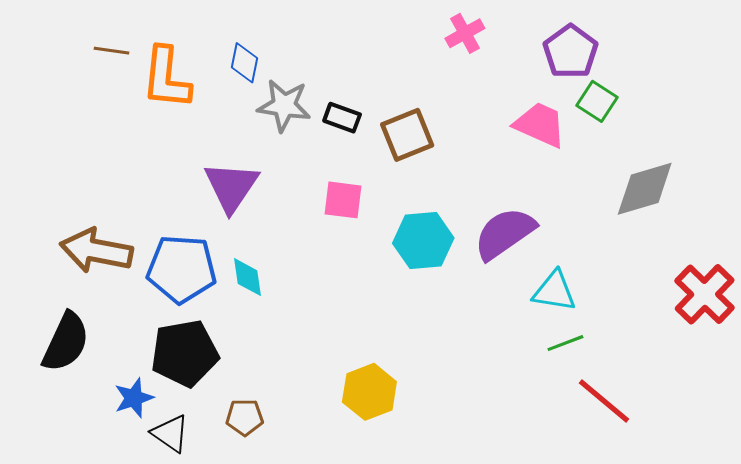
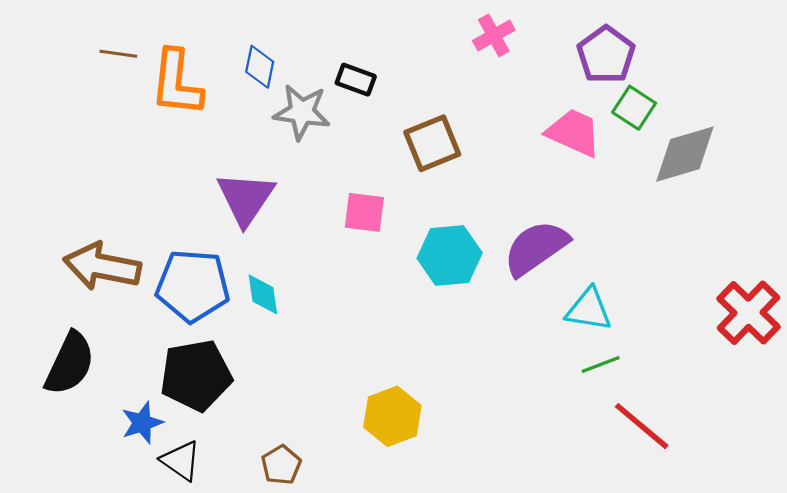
black rectangle: (342, 118) -> (356, 80), moved
gray diamond: (645, 189) -> (685, 154), moved
brown pentagon: (245, 417) -> (281, 465), moved, turned -30

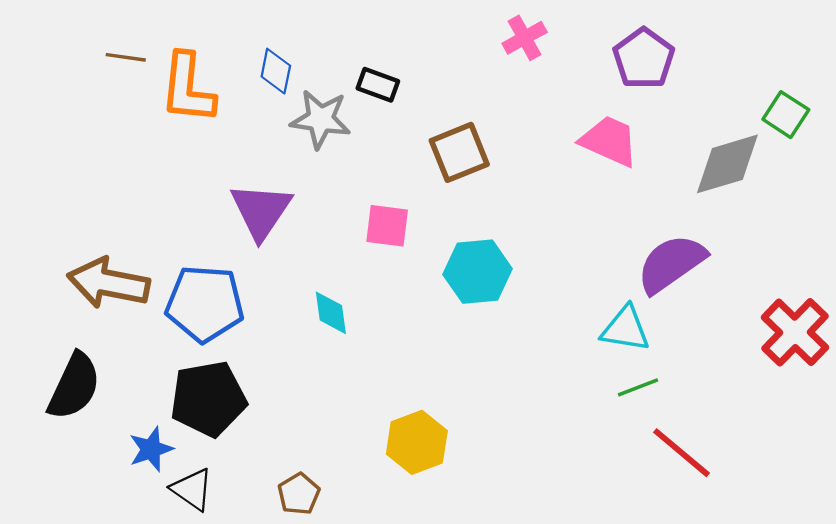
green square: (634, 108) -> (786, 115), moved
purple semicircle: (536, 248) -> (671, 264), moved
cyan diamond: (263, 294) -> (331, 313), moved

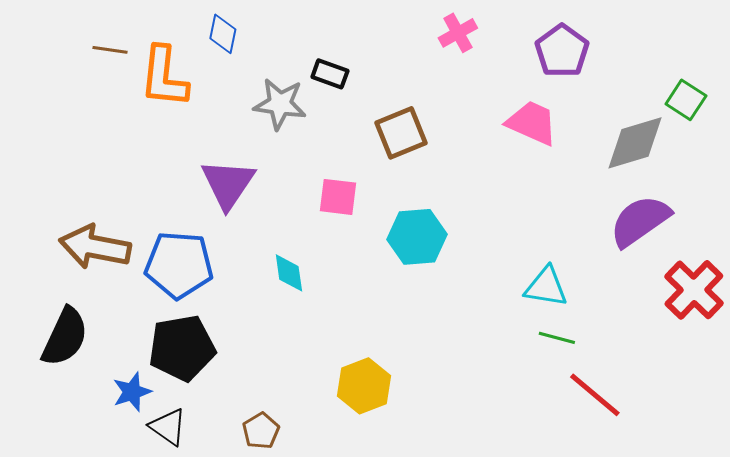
blue diamond: (276, 71) -> (223, 34), moved
purple semicircle: (671, 264) -> (640, 221), moved
green line: (638, 387) -> (557, 338), turned 36

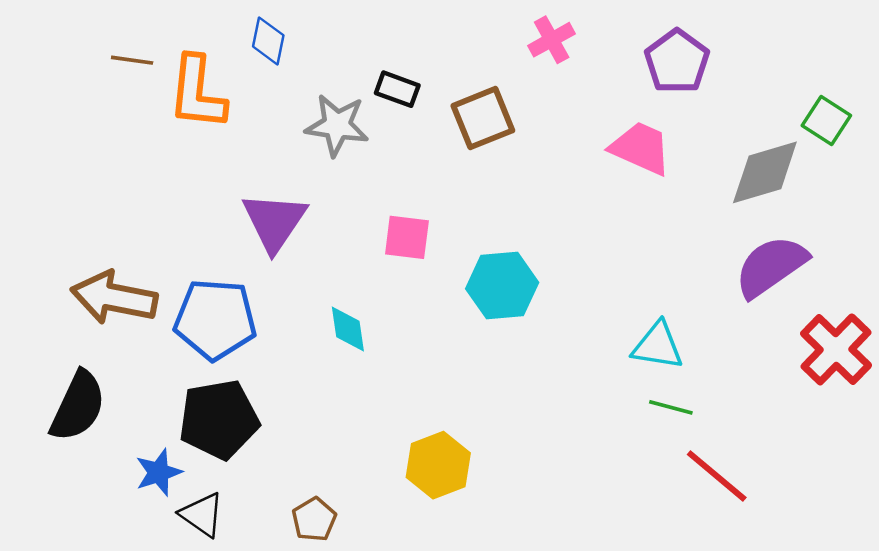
brown square: (401, 133) -> (483, 118), moved

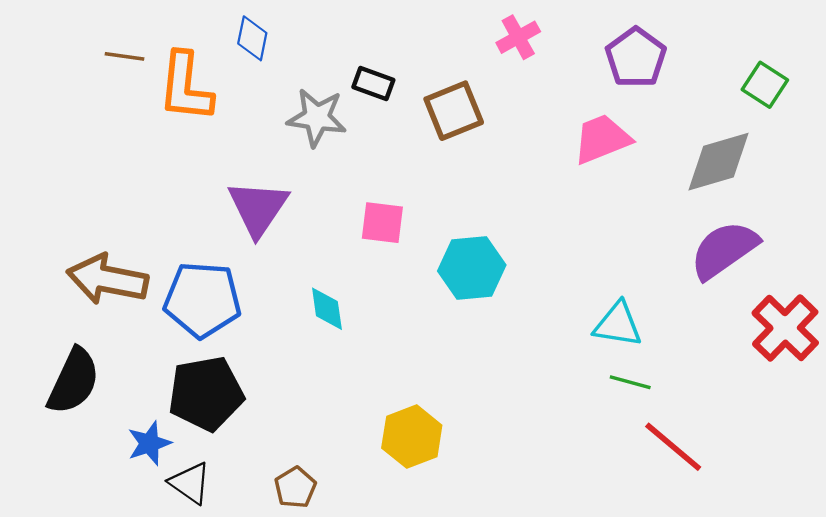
green square: (826, 120) -> (765, 85), moved
pink trapezoid: (641, 148) -> (602, 139), turned -46

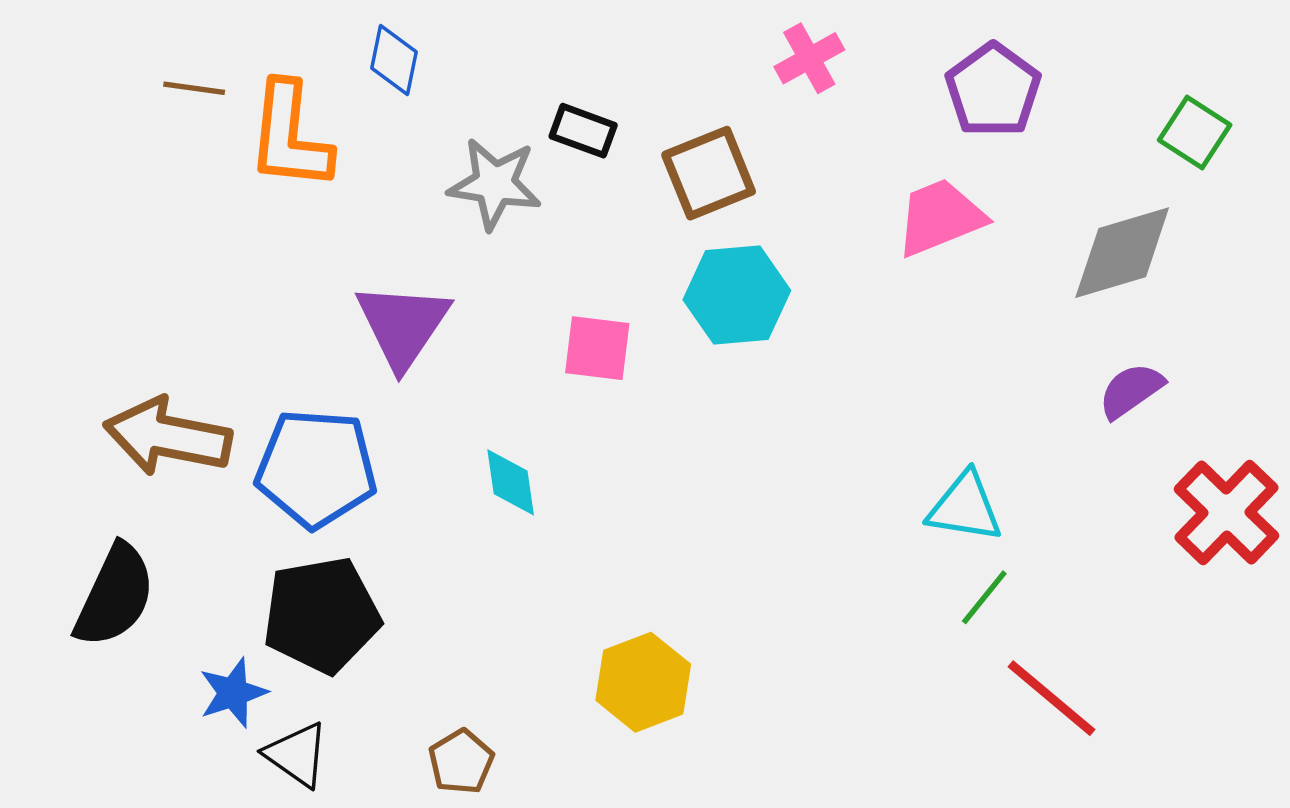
purple semicircle: (724, 250) -> (1131, 391), size x0.6
cyan hexagon: (472, 268) -> (737, 295), moved
green line: (630, 382) -> (984, 597), turned -66

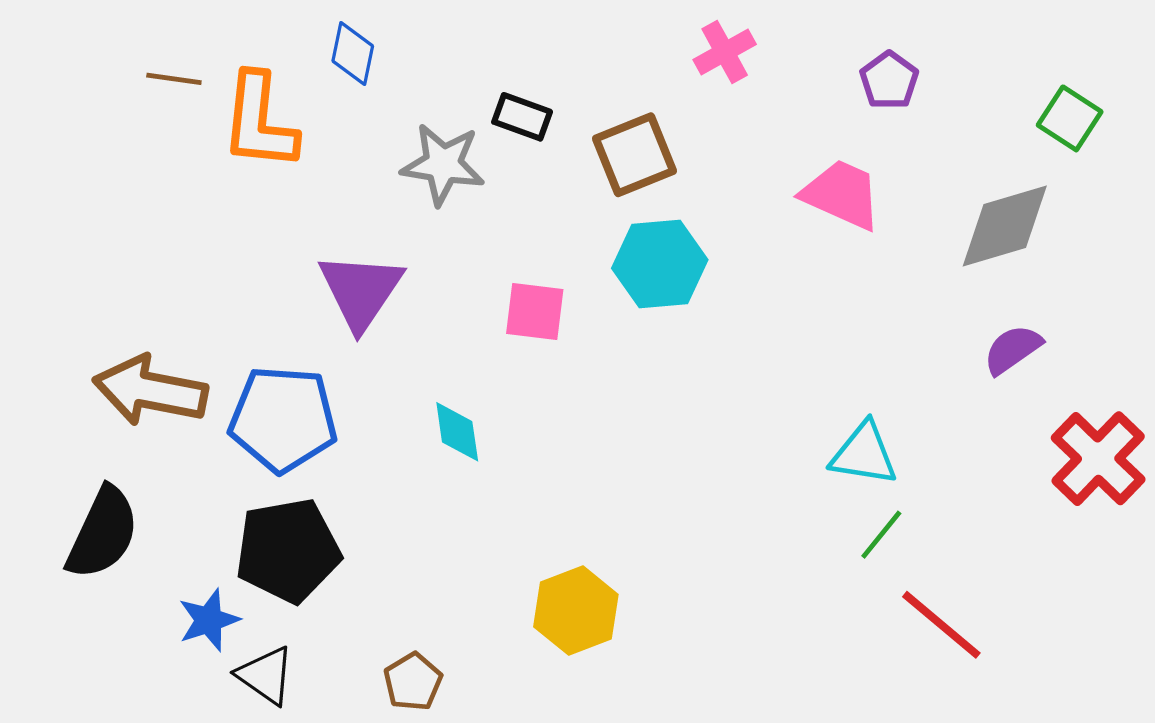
purple pentagon: (993, 90) -> (889, 80), size x0.7
pink trapezoid: (940, 217) -> (842, 194), turned 46

